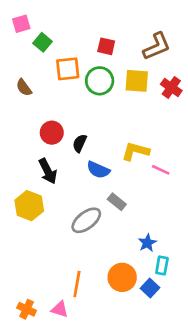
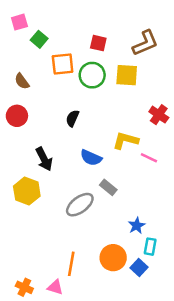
red cross: (171, 87) -> (159, 115), moved
red circle: (52, 133) -> (17, 116), moved
black semicircle: (80, 143) -> (72, 118), moved

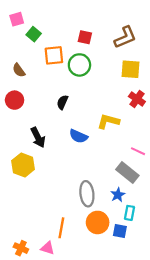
yellow square: (127, 75) -> (131, 69), moved
pink line: (149, 158) -> (138, 151), moved
gray rectangle: (108, 187) -> (127, 172), moved, size x1.5
gray ellipse: (80, 205) -> (87, 194), moved, turned -60
blue square: (139, 268) -> (120, 231), turned -32

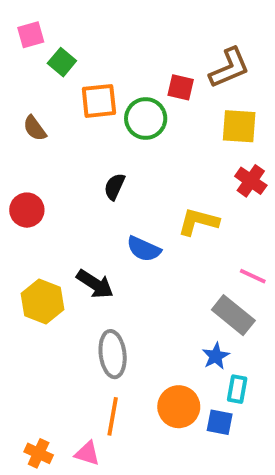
red square: (85, 37) -> (181, 87), moved
red circle: (15, 100) -> (27, 210), moved
black arrow: (38, 137) -> (95, 284), moved, turned -30
gray ellipse: (87, 194) -> (113, 354), moved

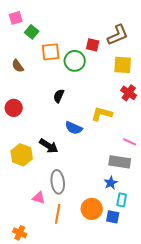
gray rectangle: (233, 315) -> (120, 162), turned -30
pink triangle: (87, 453) -> (39, 198), moved

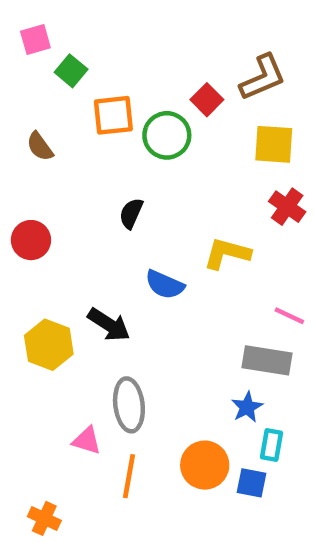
red square: (93, 45) -> (207, 100), turned 32

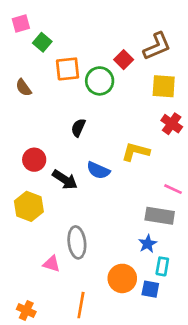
red circle: (31, 240) -> (34, 160), moved
black arrow: (109, 325) -> (65, 180), moved
orange line: (129, 476) -> (81, 305), moved

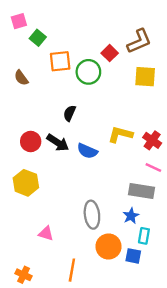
red cross: (172, 124) -> (152, 140), moved
black arrow: (65, 180) -> (58, 143), moved
gray ellipse: (77, 242) -> (92, 215), moved

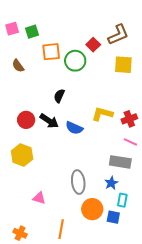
pink square: (19, 21) -> (12, 29), moved
green square: (38, 38) -> (32, 32), turned 32
red cross: (152, 140) -> (129, 119), turned 35

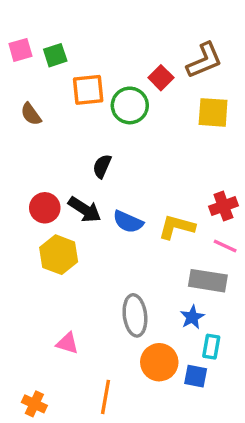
yellow L-shape: (102, 114) -> (177, 227), moved
yellow hexagon: (22, 155) -> (59, 255), moved

